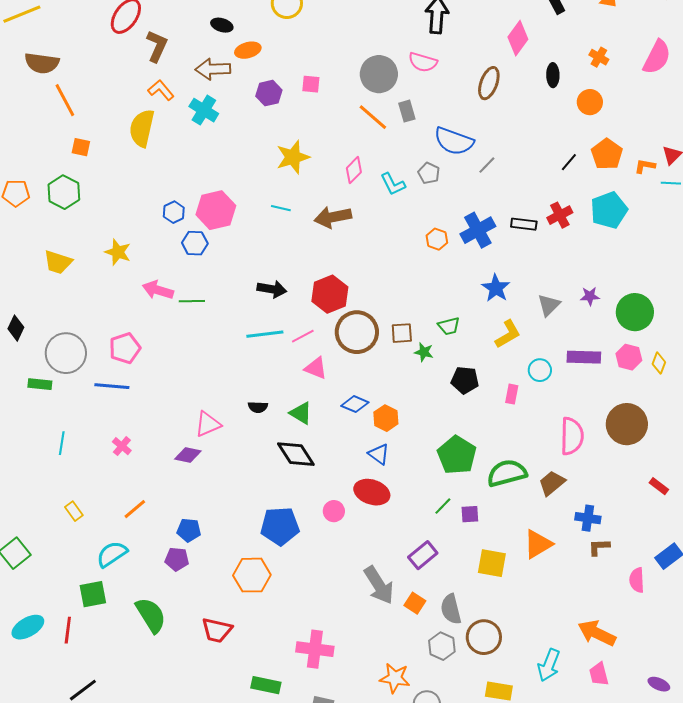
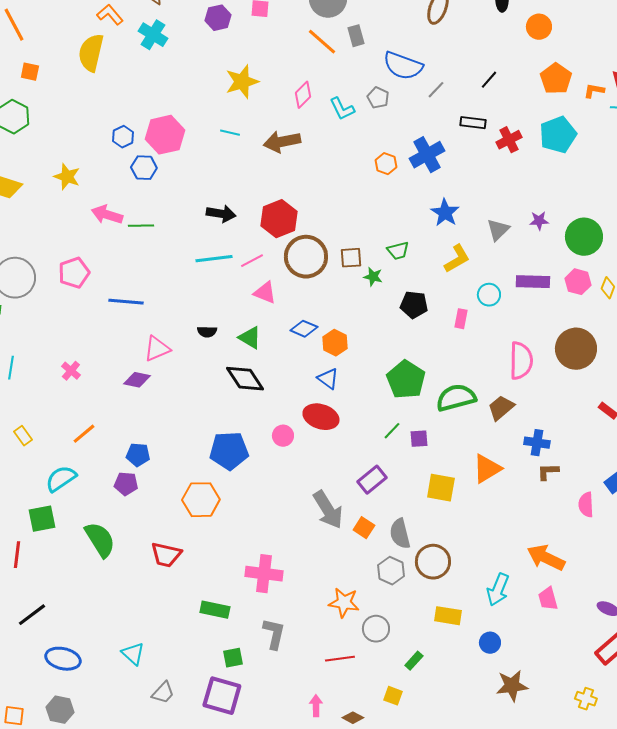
black line: (569, 162) -> (489, 80), moved
black rectangle: (524, 224) -> (473, 123), moved
blue line: (112, 386) -> (126, 302), moved

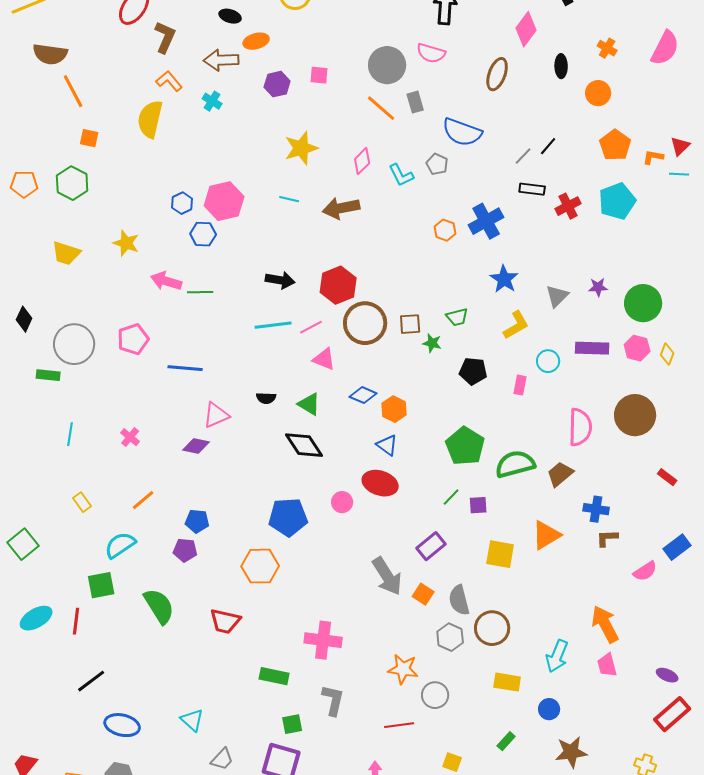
cyan cross: (153, 35) -> (212, 101), size x0.7
gray line: (436, 90) -> (523, 156), moved
pink semicircle: (586, 505) -> (645, 571), turned -120
orange arrow: (546, 558) -> (605, 624), turned 36
green rectangle: (414, 661) -> (506, 741), moved

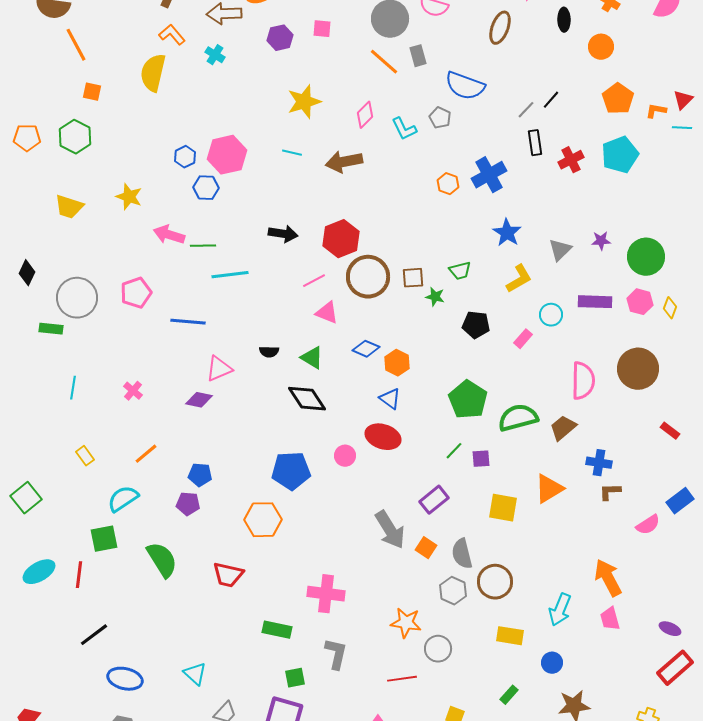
black rectangle: (532, 189) -> (535, 143), turned 75
cyan line: (273, 325) -> (230, 275), moved
pink rectangle: (520, 385) -> (523, 339), turned 30

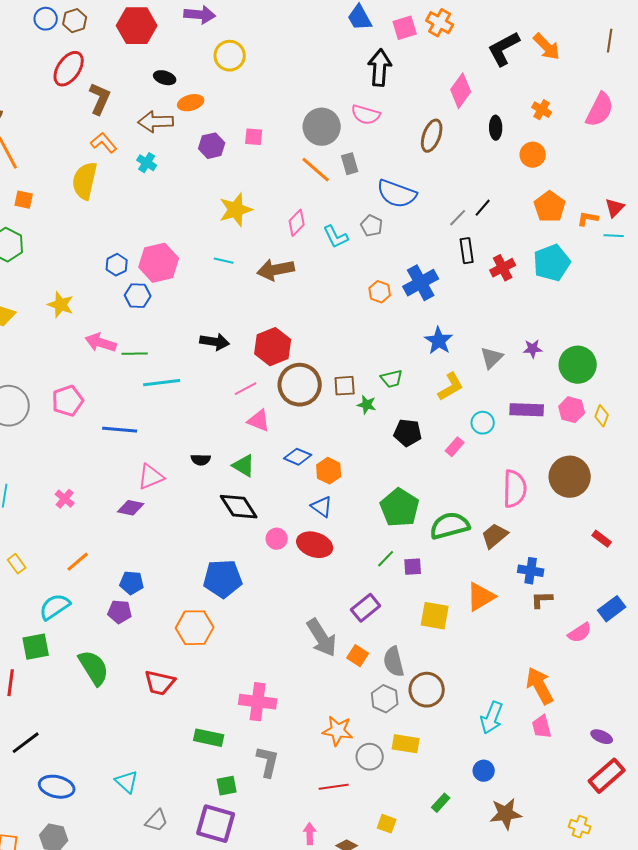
pink circle: (345, 456) -> (277, 539), moved
yellow rectangle: (510, 636) -> (406, 744), moved

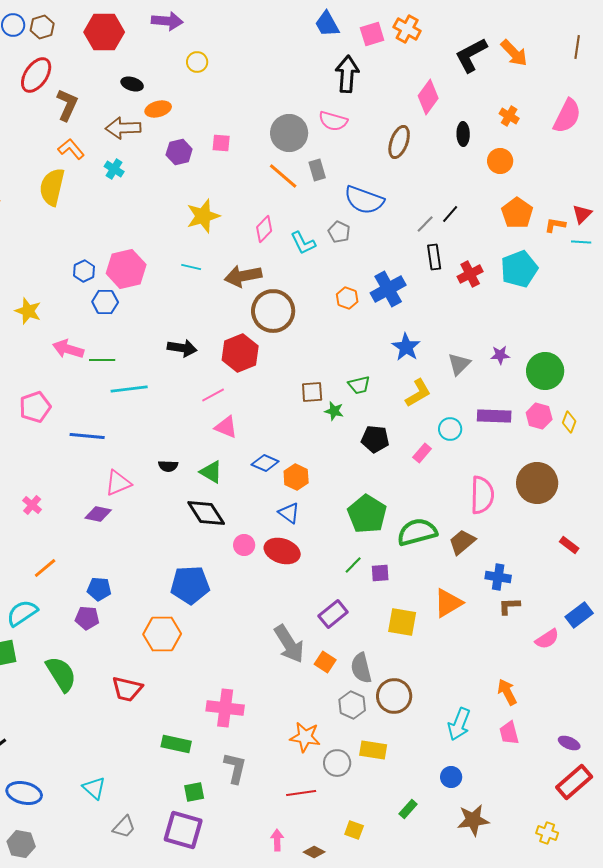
yellow circle: (230, 56) -> (197, 62), size x0.7
brown circle: (300, 385) -> (273, 311), moved
orange arrow: (540, 686) -> (507, 692), size x0.7

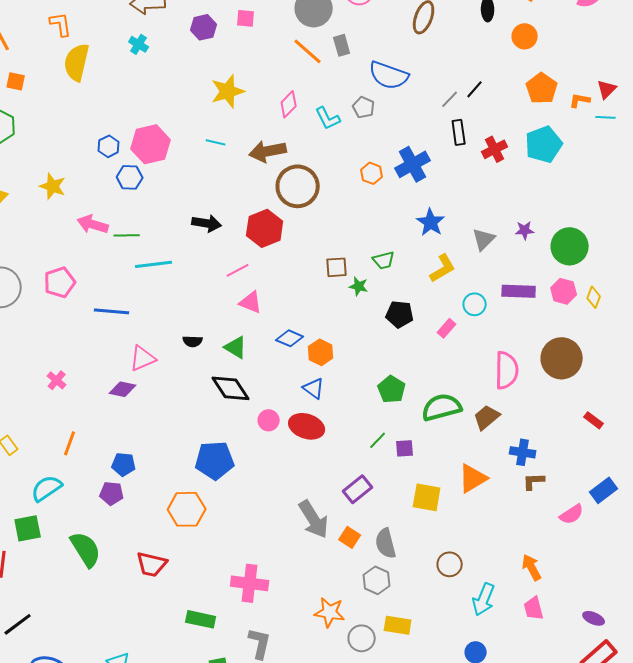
orange L-shape: (71, 149) -> (61, 24), moved, turned 32
green pentagon: (367, 514) -> (392, 389), size x0.7
orange line: (45, 568) -> (70, 443), turned -30
brown circle: (394, 696) -> (450, 564), moved, size x0.7

